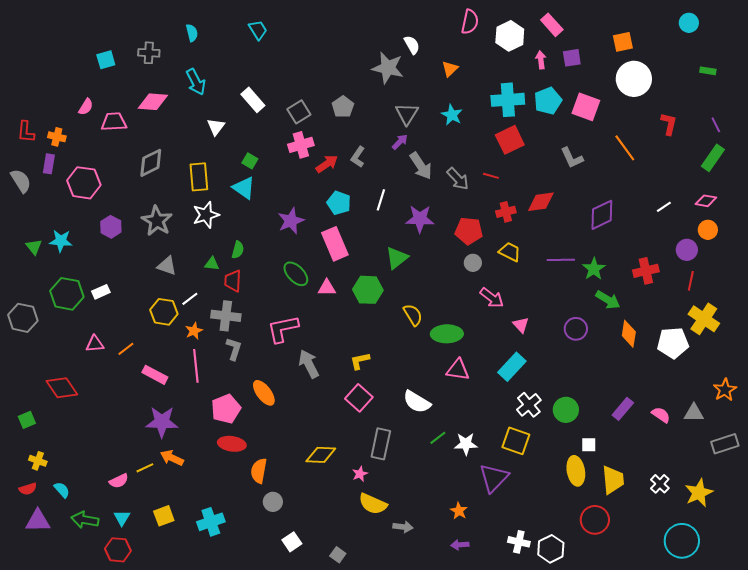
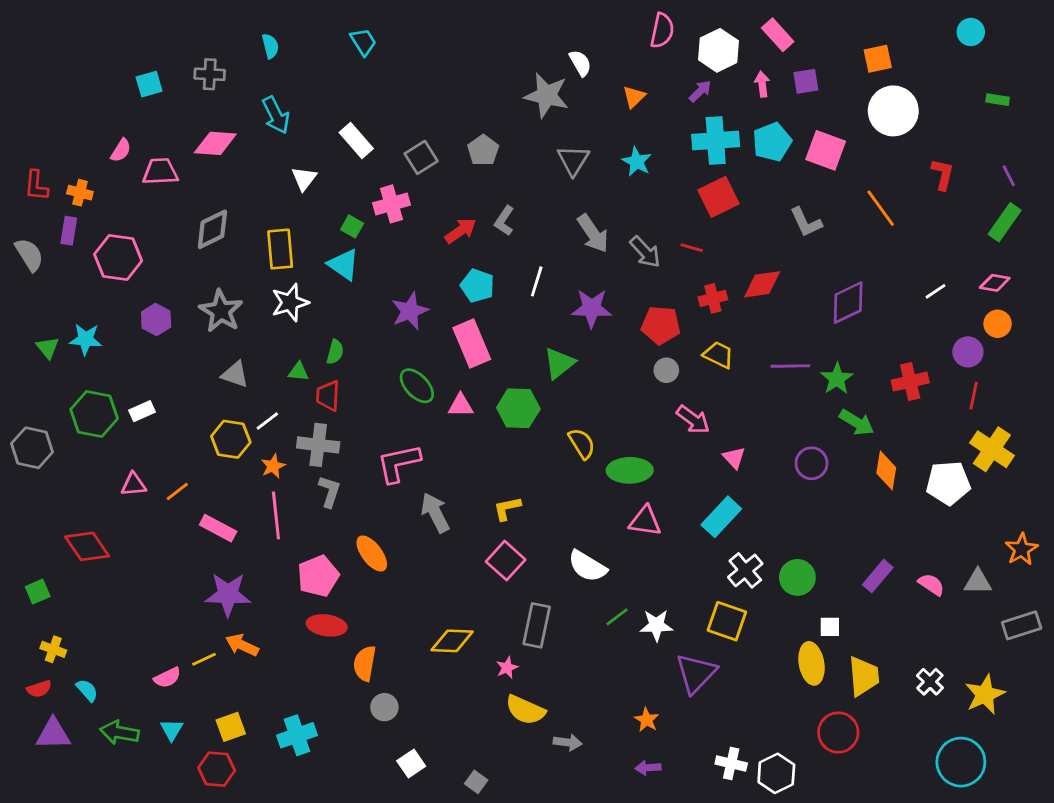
purple arrow: (400, 142) -> (700, 91), moved
pink cross: (301, 145) -> (391, 204), moved
red hexagon: (118, 550) -> (217, 769), moved

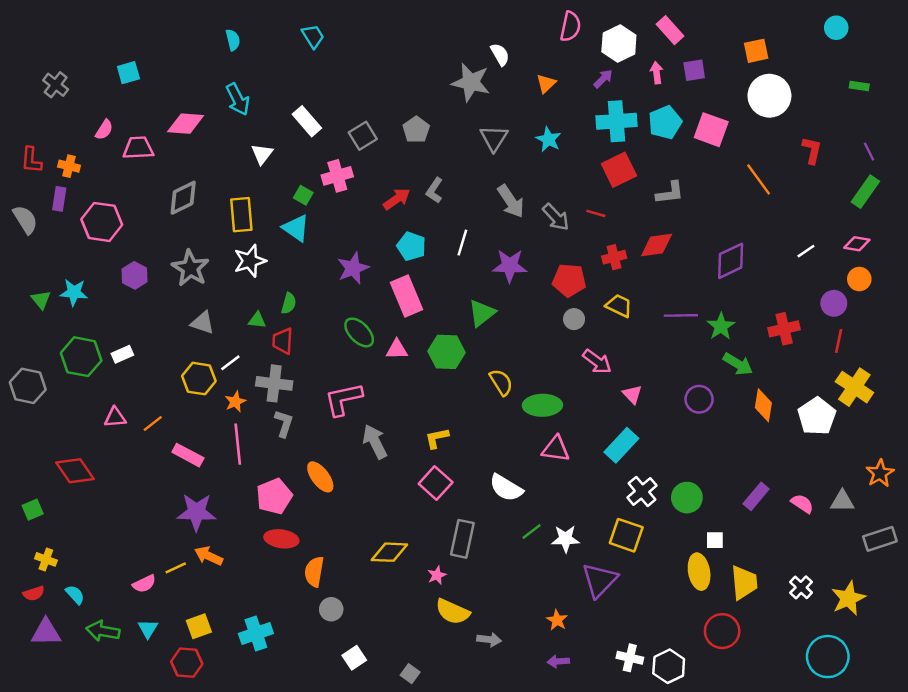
gray cross: (210, 74) -> (56, 85), moved, turned 35
gray L-shape: (806, 222) -> (670, 193), moved, turned -72
white pentagon: (948, 483) -> (817, 416), turned -30

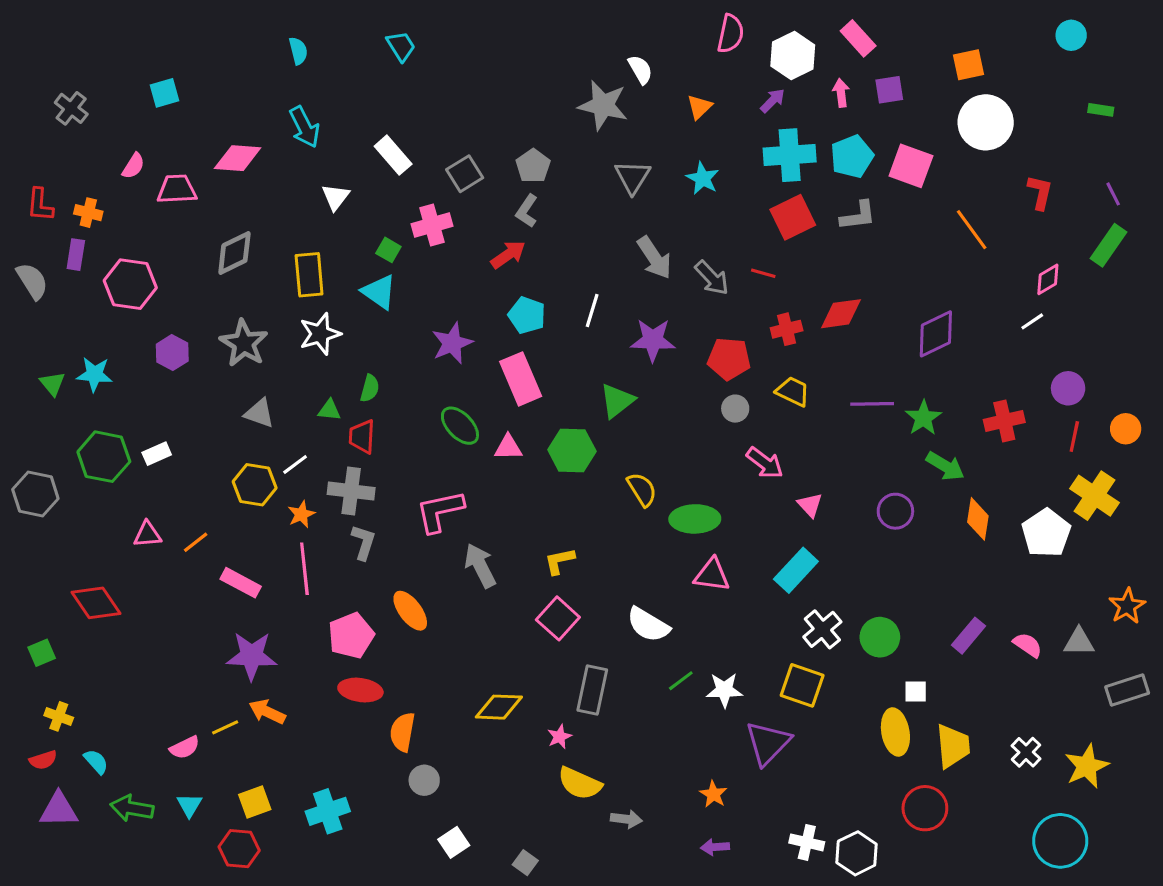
gray L-shape: (434, 190) -> (527, 211), moved
gray L-shape: (670, 193) -> (858, 216), moved
pink diamond: (857, 244) -> (1048, 279), moved, turned -40
orange circle: (859, 279) -> (1126, 429), moved

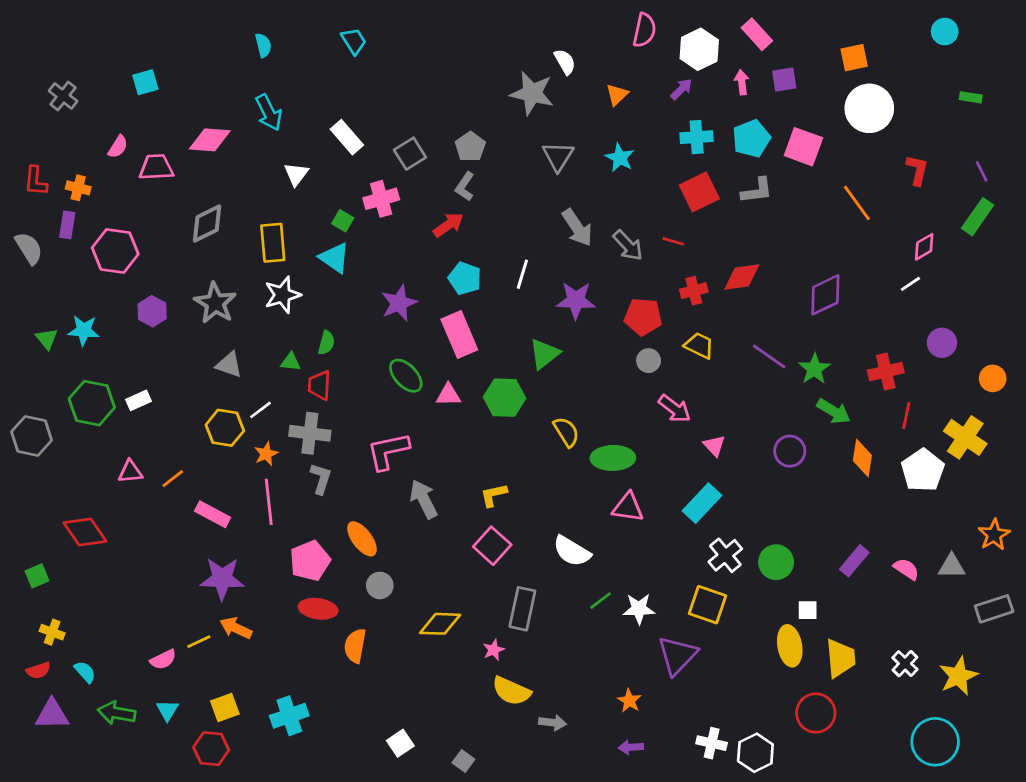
cyan cross: (790, 155) -> (697, 137), size x0.7
purple line: (872, 404) -> (769, 356), turned 36
red line: (1074, 437) -> (906, 415), moved
gray circle: (424, 780) -> (380, 585), moved

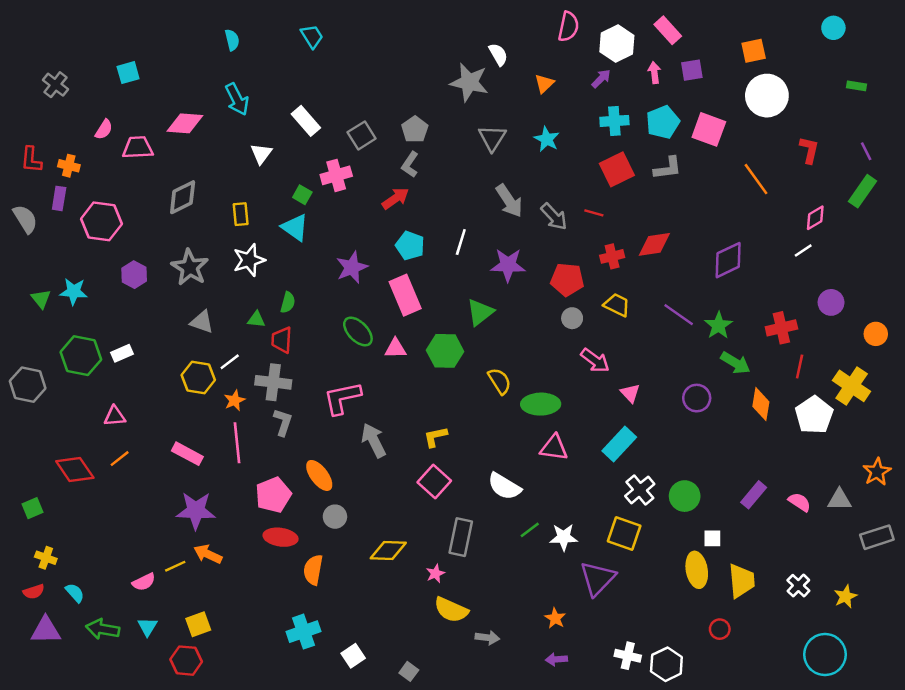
yellow rectangle: (273, 243) -> (241, 214), size x0.7
orange line: (173, 479) -> (120, 459), moved
yellow star: (958, 676) -> (846, 596), size x0.7
red circle: (816, 713) -> (720, 629), size x0.6
cyan cross: (289, 716) -> (304, 632), moved

